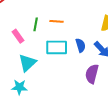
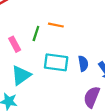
orange line: (56, 21) -> (56, 25), moved

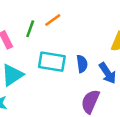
orange line: (56, 25) -> (53, 20), turned -49

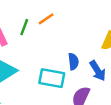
cyan rectangle: (52, 62) -> (52, 78), moved

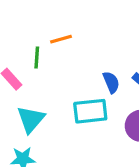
orange line: (46, 19) -> (61, 39), turned 35

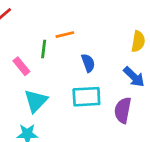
blue semicircle: (111, 82) -> (88, 63), moved

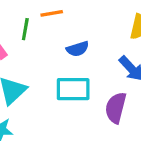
blue semicircle: (88, 63) -> (78, 49), turned 90

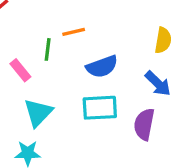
blue semicircle: (78, 49) -> (102, 67), size x1.4

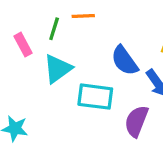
blue semicircle: (102, 67) -> (125, 61), moved, turned 64
cyan triangle: (38, 113) -> (58, 69), moved

